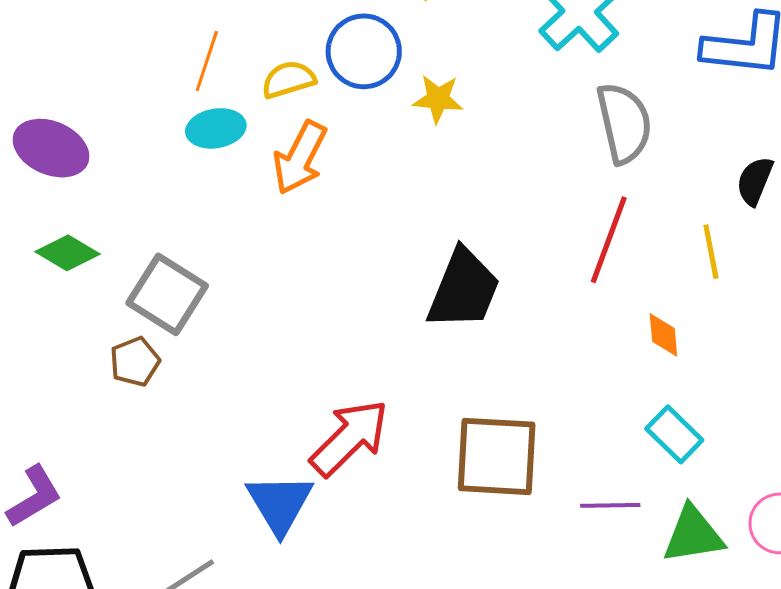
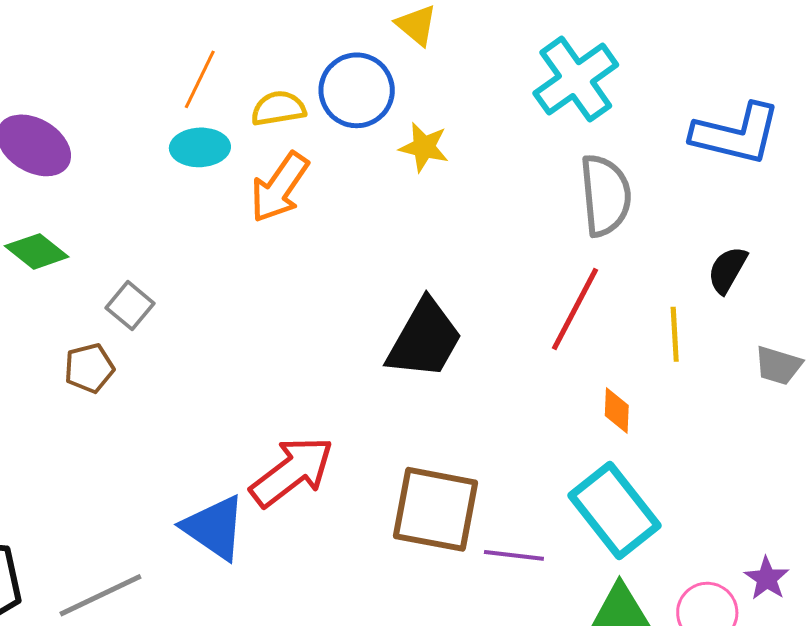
gray square: (167, 294) -> (130, 306), size x0.6
cyan rectangle: (674, 434) -> (615, 511), size x1.6
blue triangle: (280, 504) -> (214, 528), turned -32
purple line: (610, 505) -> (514, 555), moved

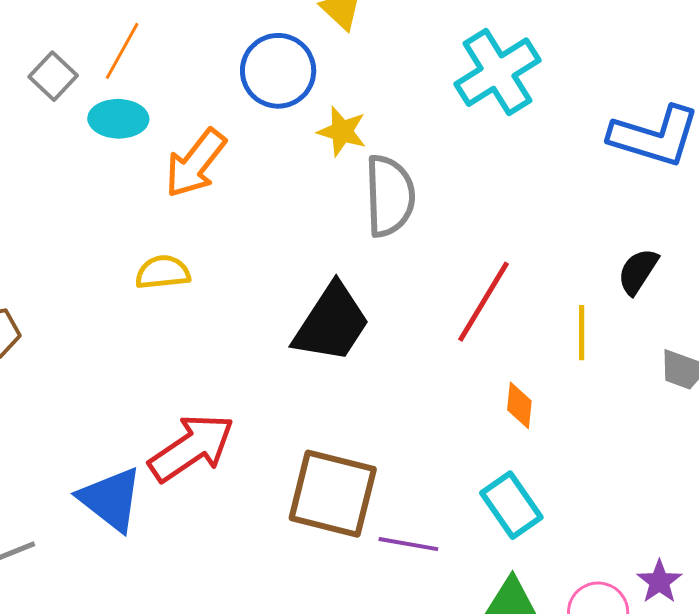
yellow semicircle: (278, 108) -> (163, 272), moved
gray semicircle: (605, 195) -> (390, 196), moved
gray square: (130, 306) -> (53, 76), moved
cyan rectangle: (615, 511) -> (511, 505), size x0.7

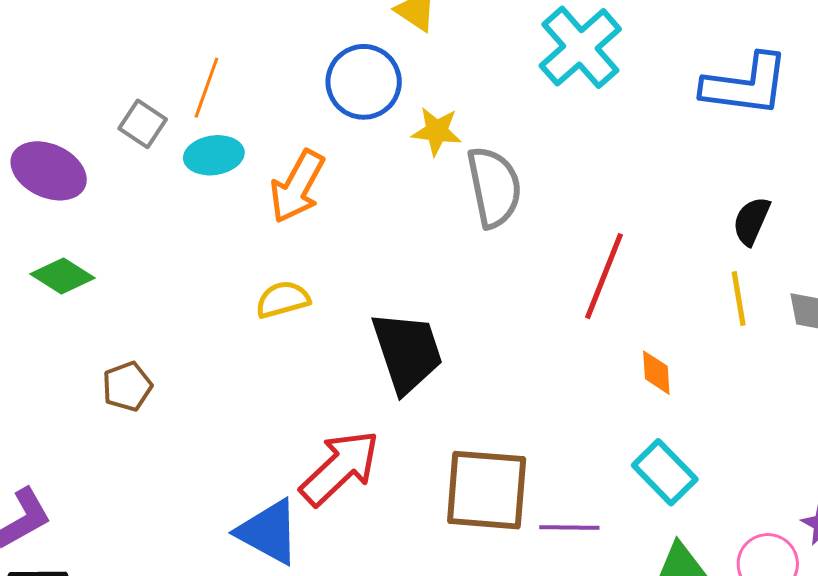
black trapezoid: (332, 323) -> (407, 352), moved, turned -42
yellow line: (582, 333) -> (739, 299), moved

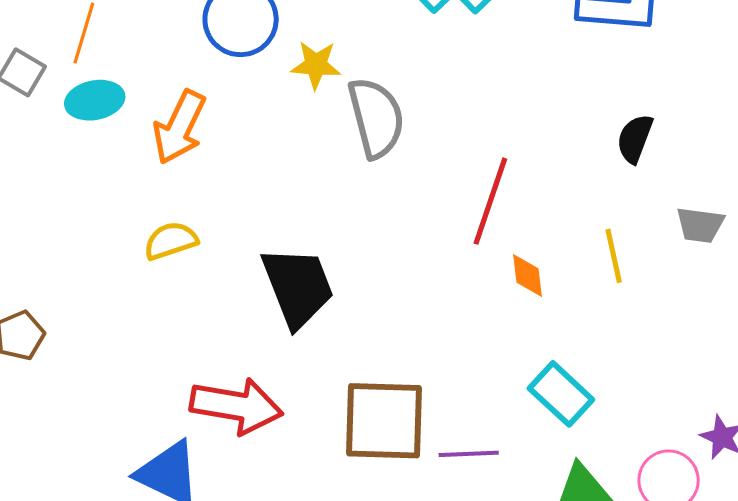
yellow line: (739, 299) -> (614, 256), moved
orange diamond: (656, 373) -> (528, 276), moved
red arrow: (340, 468) -> (236, 406), turned 56

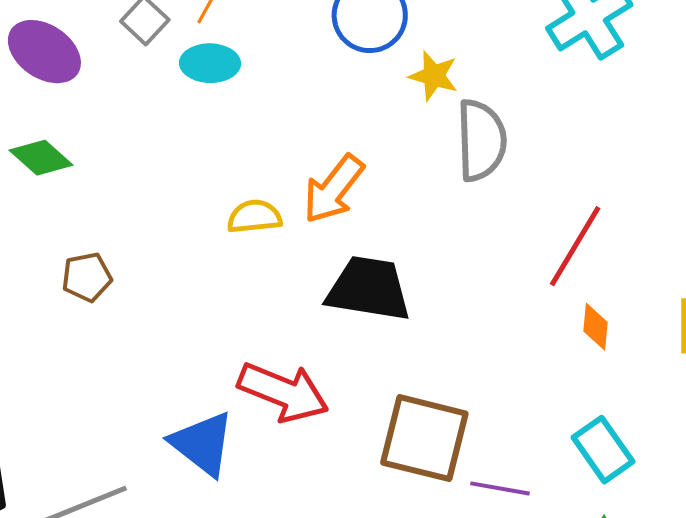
orange arrow: (179, 127) -> (334, 189), moved
black trapezoid: (298, 287) -> (369, 289), turned -72

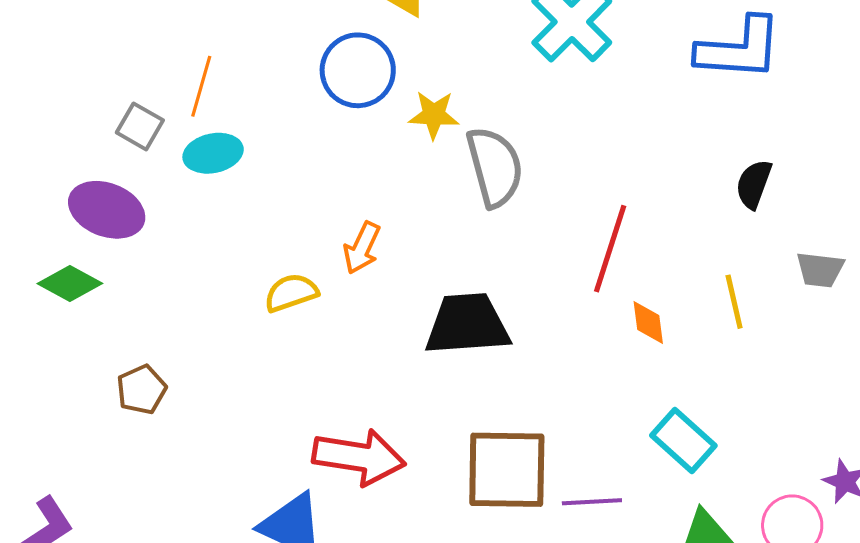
purple ellipse: (44, 52) -> (107, 210), moved
orange arrow: (334, 189) -> (362, 248), size x0.7
black trapezoid: (369, 289) -> (467, 324), moved

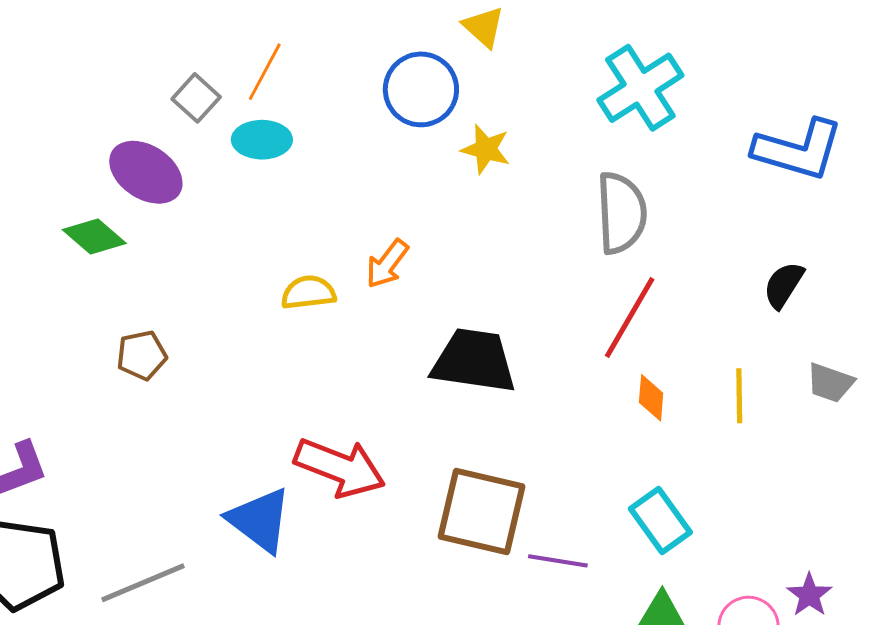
gray semicircle: (495, 167) -> (621, 213), moved

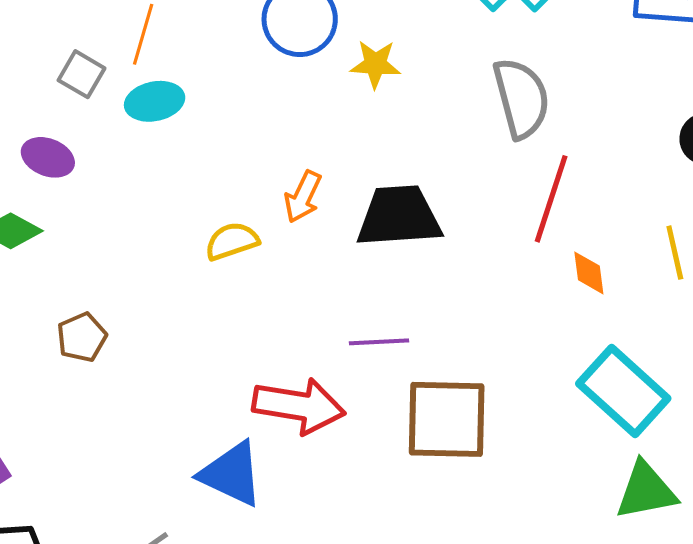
purple ellipse: (146, 172) -> (48, 157), size x0.7
black trapezoid: (474, 361) -> (399, 216), moved
cyan rectangle: (660, 520) -> (623, 391), size x1.4
purple line: (558, 561) -> (379, 342), moved

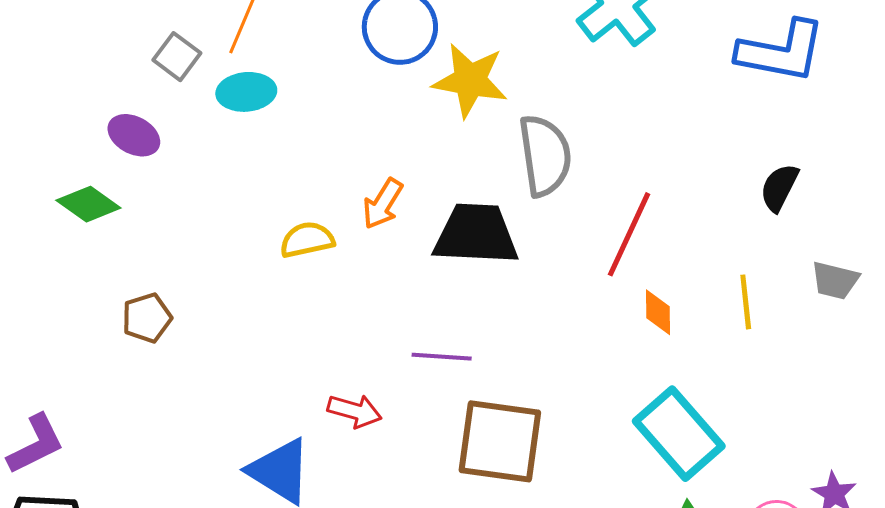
yellow star: (375, 64) -> (470, 80), size x1.5
gray semicircle: (521, 98) -> (545, 155), moved
red arrow: (299, 406) -> (355, 411), size x0.6

